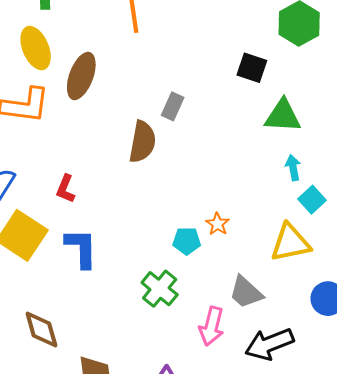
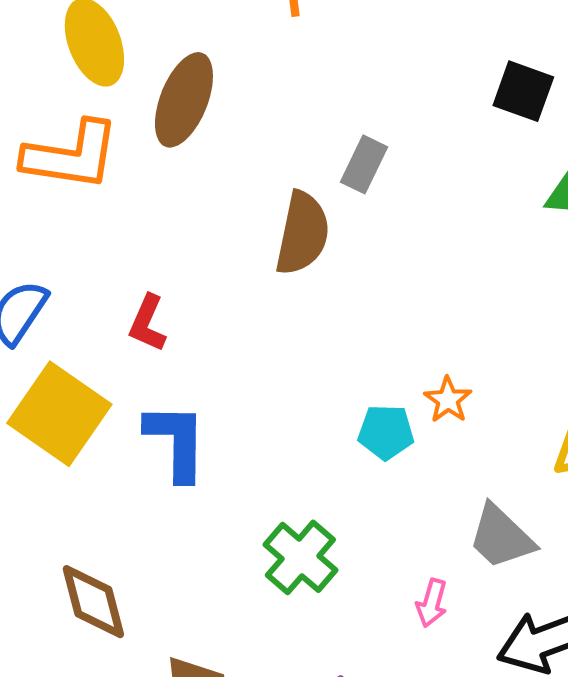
green cross: (160, 289) -> (300, 557), moved
pink arrow: (212, 326) -> (432, 603), size x0.6

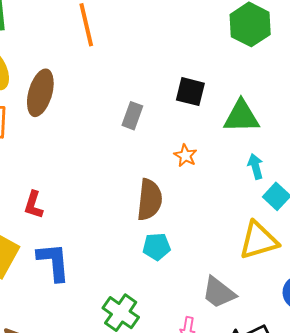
black square: (523, 91) -> (190, 92), moved
brown semicircle: (302, 233) -> (150, 200), moved
orange star: (448, 400) -> (185, 156), moved

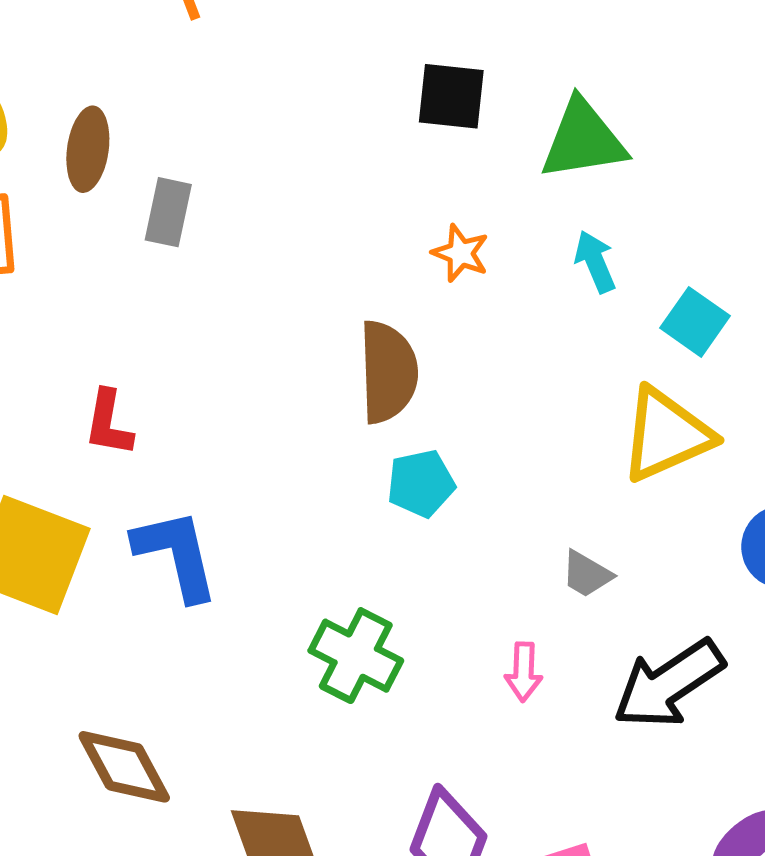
brown ellipse: (40, 93) -> (88, 149), size x0.7
gray rectangle: (132, 116) -> (168, 212), moved
cyan arrow: (255, 166) -> (595, 262), moved
gray trapezoid: (219, 293) -> (587, 574), size x0.6

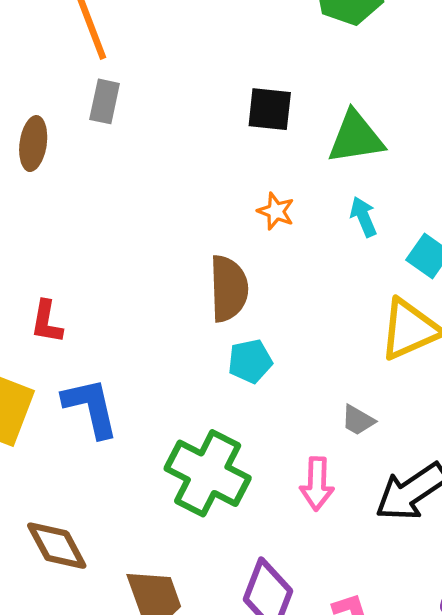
gray rectangle: (168, 212) -> (105, 101), moved
green cross: (356, 656) -> (208, 473), size x1.4
pink arrow: (524, 672) -> (317, 484), size x1.4

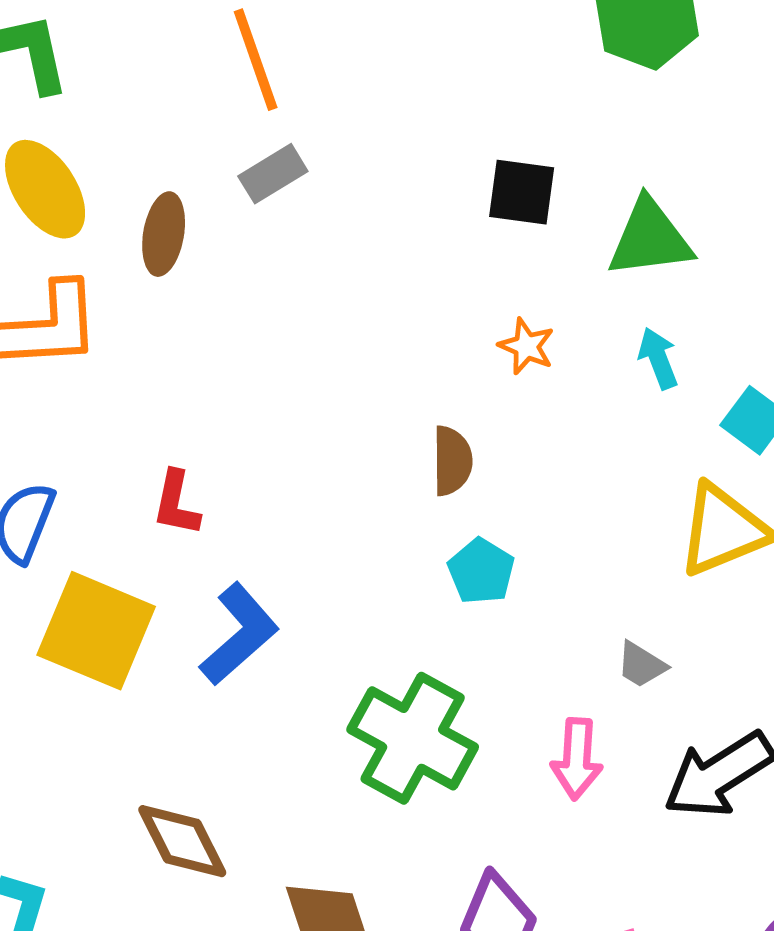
gray rectangle: (105, 101) -> (273, 174), turned 45
brown semicircle: (229, 289) -> (452, 461), size x0.7
cyan pentagon: (250, 361) -> (481, 571), turned -30
blue L-shape: (91, 407) -> (239, 634), turned 60

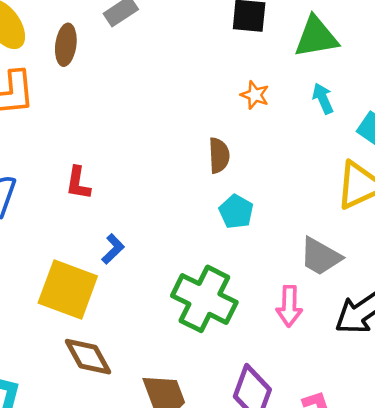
yellow square: (96, 631) -> (68, 290), moved
blue L-shape: (239, 634) -> (113, 249), size x0.6
gray trapezoid: (641, 665) -> (320, 256), size x1.6

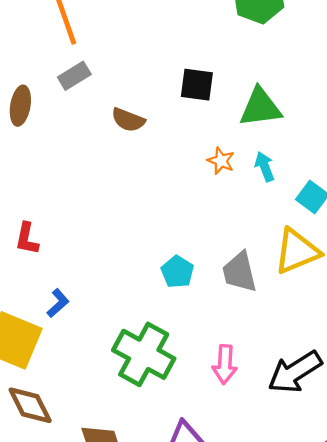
orange star: (255, 95) -> (221, 161), moved
brown semicircle: (219, 155) -> (128, 120), moved, turned 112
gray trapezoid: (320, 256) -> (239, 272), moved, turned 45

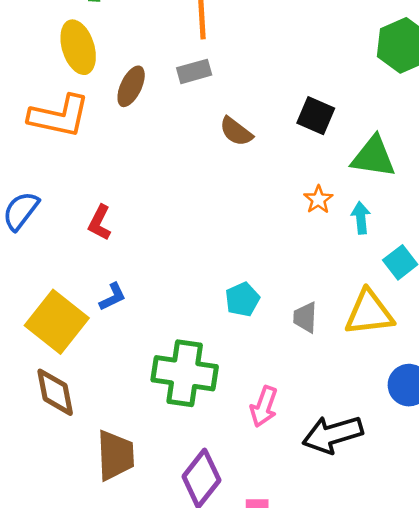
gray trapezoid: (239, 272) -> (305, 317), size x0.7
green cross: (144, 354) -> (185, 373), turned -36

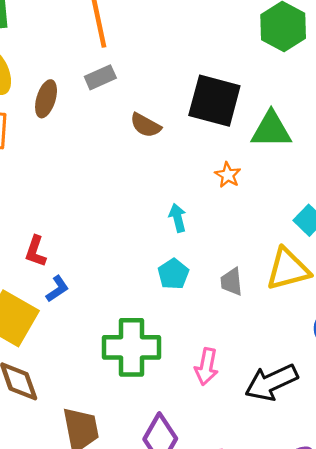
black square: (316, 116) -> (214, 101), size x1.6
cyan arrow: (361, 218) -> (178, 218), moved
red L-shape: (100, 223) -> (36, 251), moved

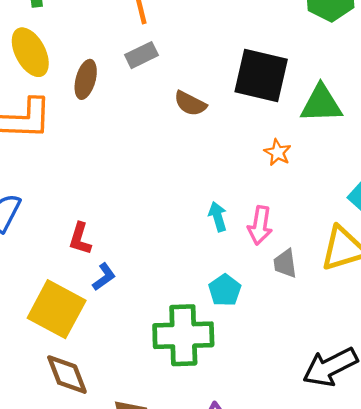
cyan arrow: (178, 218) -> (218, 217), moved
cyan pentagon: (173, 274) -> (225, 290), moved
pink arrow: (206, 367) -> (260, 225), moved

